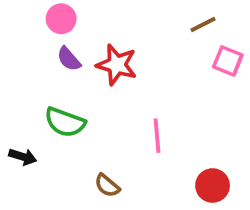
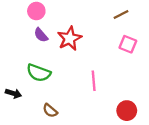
pink square: (228, 61) -> (128, 44), moved
red star: (117, 65) -> (70, 38), turned 30
brown semicircle: (107, 186) -> (50, 111), moved

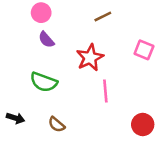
brown line: (121, 14) -> (103, 17), moved
red star: (70, 38) -> (90, 58), moved
black arrow: (13, 93) -> (15, 118), moved

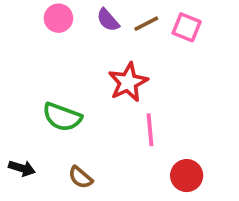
purple semicircle: (46, 40) -> (108, 20), moved
pink square: (144, 50) -> (187, 27), moved
red circle: (143, 124) -> (187, 176), moved

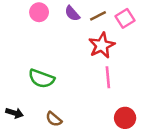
pink square: (187, 27) -> (125, 18), turned 36
red star: (128, 82) -> (102, 45), moved
pink line: (150, 130) -> (108, 77), moved

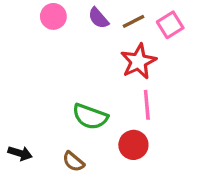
green semicircle: (41, 79) -> (90, 117), moved
red circle: (125, 118) -> (133, 145), moved

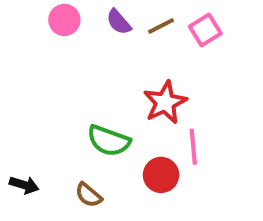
red star: (138, 61) -> (165, 102), moved
pink line: (147, 105) -> (193, 147), moved

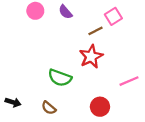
brown line: (161, 26) -> (96, 31), moved
pink line: (193, 147) -> (129, 81), moved, turned 72
red circle: (161, 175) -> (100, 107), moved

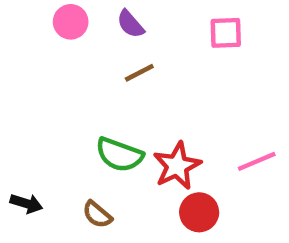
pink square: (113, 16) -> (226, 33), turned 30
brown line: (96, 31) -> (139, 73), moved
red star: (91, 57) -> (177, 166), moved

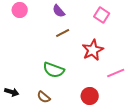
pink circle: (71, 22) -> (20, 10), moved
pink square: (226, 33) -> (102, 15), turned 35
red star: (177, 166) -> (93, 50), moved

